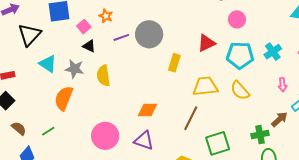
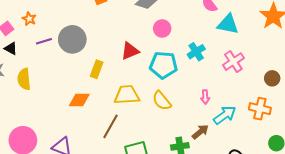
cyan cross: (273, 52) -> (196, 52), moved
orange diamond: (148, 110) -> (79, 100), moved

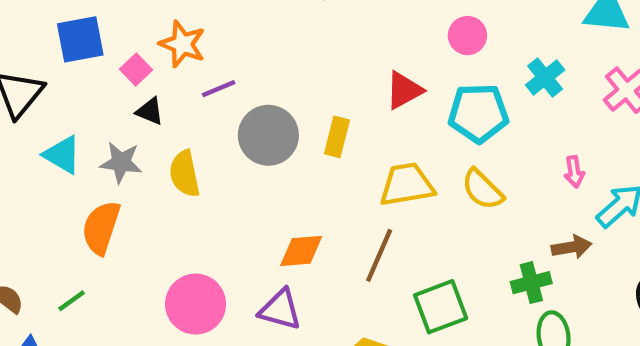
orange star: (29, 19) -> (182, 44), size x1.5
gray circle: (72, 39) -> (268, 135), moved
orange diamond: (79, 100) -> (301, 251), moved
brown arrow: (200, 132) -> (572, 247), turned 36

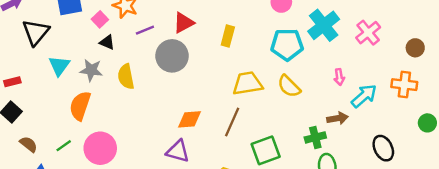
cyan cross: (545, 77) -> (324, 25), size x1.5
red triangle: (404, 90) -> (183, 23), moved
yellow rectangle: (337, 137) -> (228, 36), moved
cyan triangle: (62, 155) -> (59, 66), turned 35
pink circle: (196, 304) -> (100, 148), moved

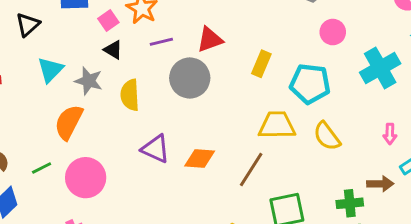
black triangle: (36, 32) -> (28, 25), size x0.7
cyan pentagon: (287, 44) -> (310, 84), moved
purple triangle: (178, 151) -> (156, 149), moved

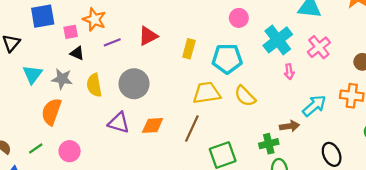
pink square: (108, 21) -> (71, 32), turned 32
gray circle: (190, 78) -> (134, 84), moved
pink arrow: (390, 134) -> (289, 72), moved
pink circle: (86, 178) -> (70, 151), size x0.7

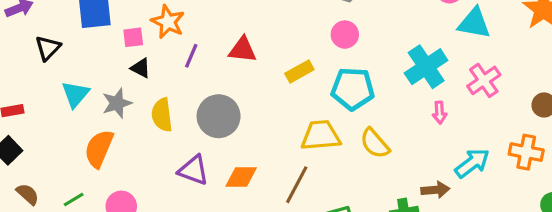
pink circle: (239, 18) -> (345, 35), moved
red triangle: (148, 36) -> (243, 50), turned 30
purple line: (112, 42) -> (191, 56), turned -49
yellow rectangle: (189, 49) -> (299, 71), turned 42
gray star: (62, 79) -> (117, 103), turned -30

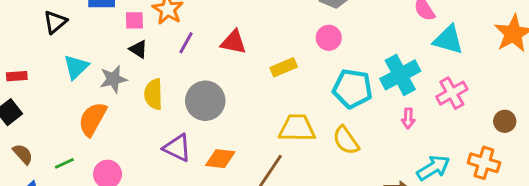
cyan pentagon: (353, 89) -> (352, 89), moved

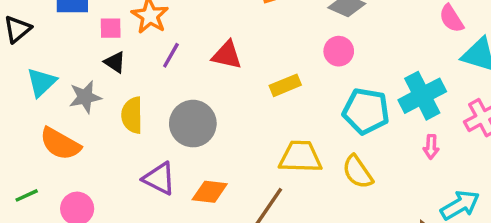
orange semicircle: (93, 119) -> (60, 144), turned -90

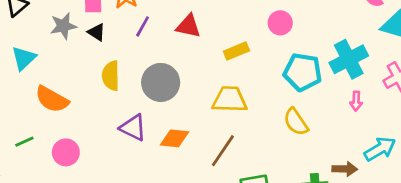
cyan triangle: (41, 82) -> (24, 58), moved
gray star: (85, 97) -> (63, 26), moved
yellow trapezoid: (300, 157) -> (230, 99), moved

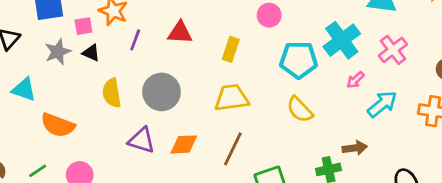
yellow rectangle: (236, 51) -> (231, 49), turned -40
cyan triangle: (24, 58) -> (24, 89), turned -48
pink arrow: (356, 101) -> (355, 80), turned 54
cyan arrow: (380, 149) -> (382, 104), moved

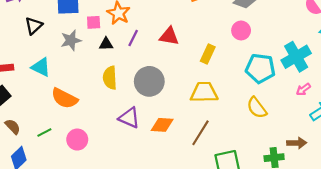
black triangle: (91, 53) -> (106, 44), moved, turned -32

